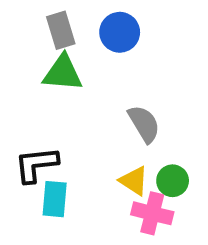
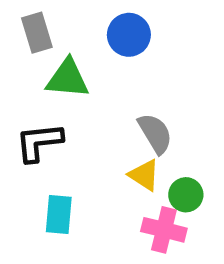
gray rectangle: (61, 30) -> (37, 33), moved
black L-shape: (36, 164) -> (39, 142), moved
yellow triangle: (134, 181) -> (144, 175), moved

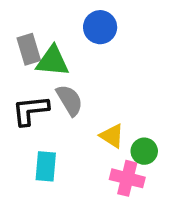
gray rectangle: (37, 33) -> (29, 49), moved
gray semicircle: (155, 133) -> (70, 100), moved

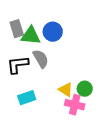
blue circle: (100, 27) -> (53, 32), moved
yellow triangle: (112, 136) -> (66, 90), moved
cyan rectangle: (46, 166) -> (27, 98), turned 66

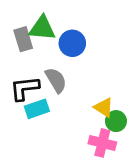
green triangle: (31, 36) -> (42, 28), moved
yellow triangle: (66, 90) -> (104, 107), moved
cyan rectangle: (27, 98) -> (37, 109), moved

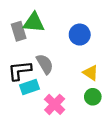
blue circle: (72, 43) -> (80, 35), moved
yellow triangle: (104, 107) -> (91, 73), moved
pink cross: (102, 143) -> (55, 104), moved, turned 30

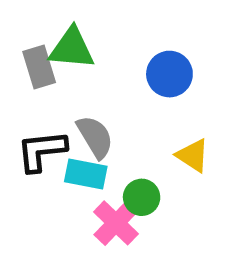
cyan rectangle: (29, 87) -> (86, 174), moved, turned 30
green circle: (93, 97) -> (142, 197), moved

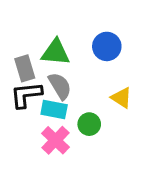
green triangle: (72, 48) -> (56, 52), moved
gray rectangle: (39, 67) -> (25, 68), moved
pink cross: (116, 223) -> (56, 140), moved

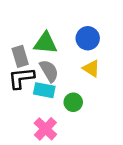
yellow triangle: (121, 98) -> (91, 68), moved
pink cross: (56, 140) -> (45, 129), moved

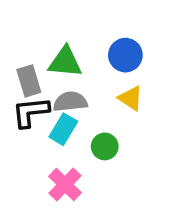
gray semicircle: (49, 71) -> (70, 102), turned -65
cyan rectangle: (44, 90) -> (63, 129), turned -70

